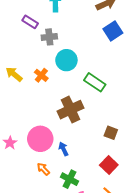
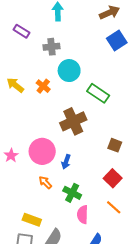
purple rectangle: (30, 22) -> (21, 31), moved
blue arrow: (63, 149) -> (66, 162), turned -136

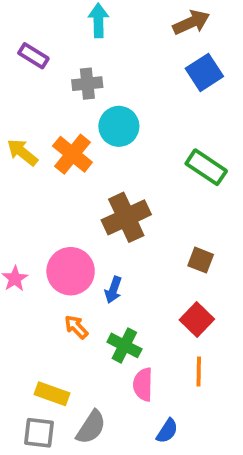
orange cross: (43, 86) -> (72, 154), size x1.5
green rectangle: (98, 93) -> (206, 167), moved
orange line: (114, 207) -> (199, 371), turned 49

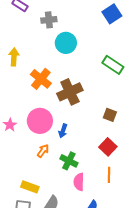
yellow arrow: (22, 152) -> (14, 57), turned 54
orange cross: (72, 154) -> (41, 79), moved
orange arrow: (76, 327) -> (43, 151), turned 80

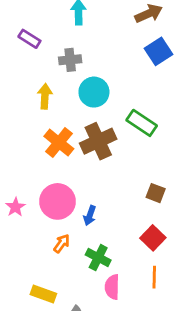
yellow arrow: (14, 57) -> (45, 96), moved
green rectangle: (113, 65) -> (142, 123), moved
brown cross: (70, 92) -> (98, 141), moved

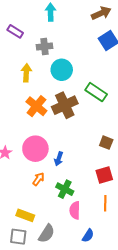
red square: (153, 238) -> (104, 175), turned 30

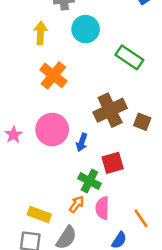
brown cross: (65, 105) -> (110, 110), moved
red square: (104, 175) -> (113, 163), moved
orange arrow: (38, 179) -> (77, 204), moved
orange line: (105, 203) -> (141, 218), moved, turned -35

